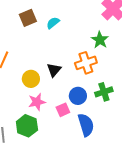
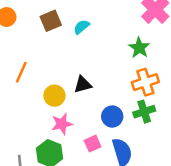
orange cross: (86, 63) -> (145, 82), moved
black triangle: (54, 70) -> (83, 85), turned 35
pink square: (63, 110) -> (93, 144), moved

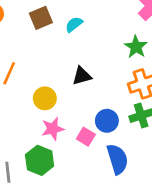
black triangle: (83, 85) -> (82, 76), moved
pink square: (93, 144) -> (86, 137), moved, turned -35

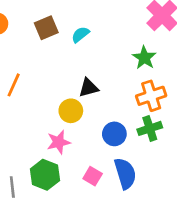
yellow circle: (45, 98) -> (71, 111), moved
pink square: (86, 137) -> (93, 176), moved

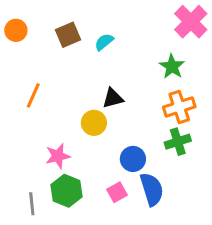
blue circle: (114, 134) -> (133, 159), moved
pink star: (59, 142) -> (58, 156), moved
pink square: (93, 176) -> (117, 192), turned 30

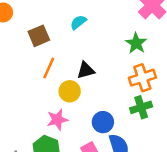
brown square: (68, 35) -> (39, 36), moved
orange line: (33, 95) -> (49, 68), moved
pink star: (58, 156) -> (57, 120), moved

